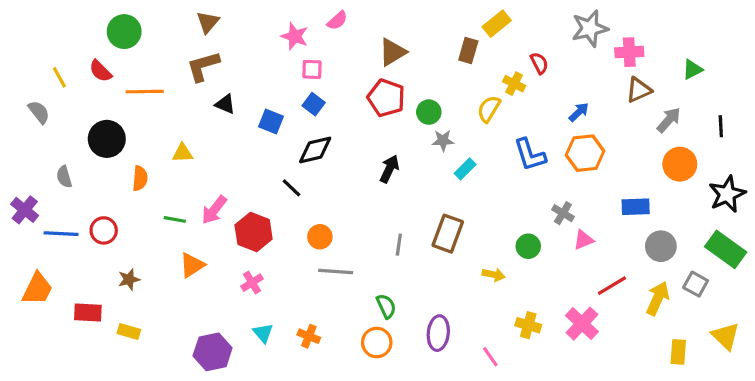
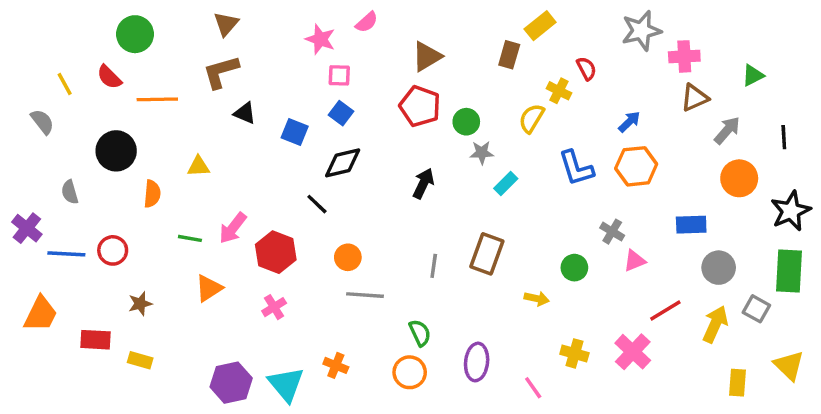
green rectangle: (726, 249) -> (789, 271), turned 57
cyan triangle: (263, 333) -> (286, 384), moved, size x1.6

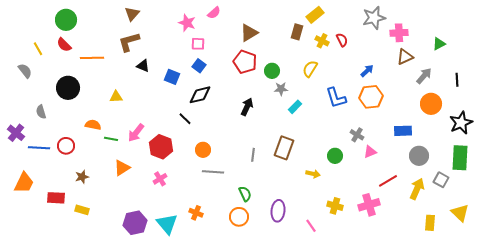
green circle: (135, 34) -> (66, 20), moved
yellow cross: (559, 91) -> (322, 41), moved
orange semicircle: (152, 194) -> (93, 125), moved, turned -84
pink cross: (633, 352) -> (369, 205), turned 30

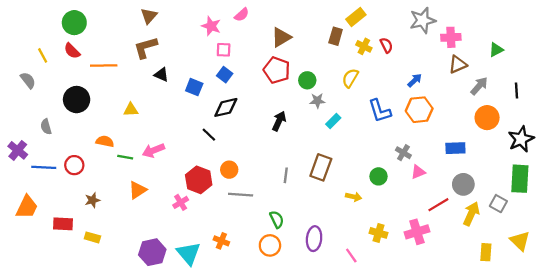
pink arrow: (136, 133) -> (153, 150), turned 30
red hexagon: (161, 147) -> (199, 180), moved
gray circle: (419, 156) -> (463, 184), moved

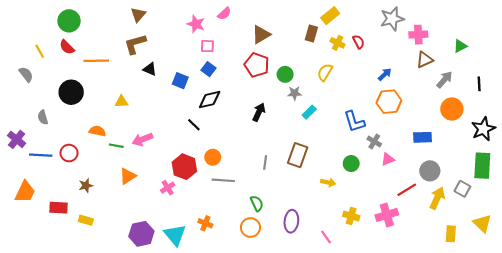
blue L-shape: (380, 111) -> (354, 122), moved

